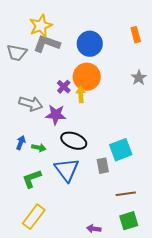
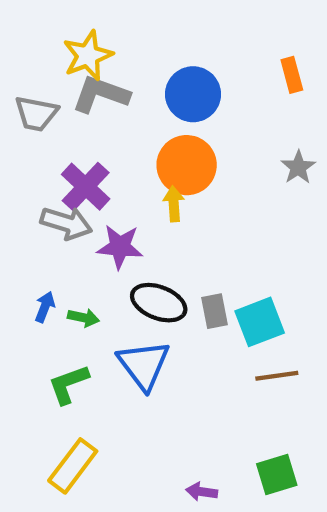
purple cross: (64, 87) -> (86, 187), moved, size x1.6
gray rectangle: (103, 166) -> (214, 311), moved
brown line: (126, 194) -> (277, 376), moved

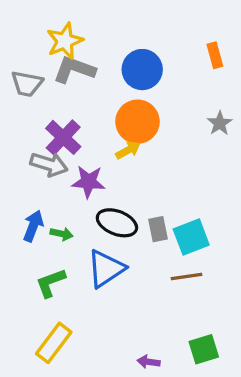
yellow arrow: (174, 204) -> (128, 150), turned 65
blue arrow: (45, 307) -> (33, 226), size x1.4
blue triangle: (144, 365) -> (106, 269), turned 33
brown line: (277, 376) -> (186, 277), moved

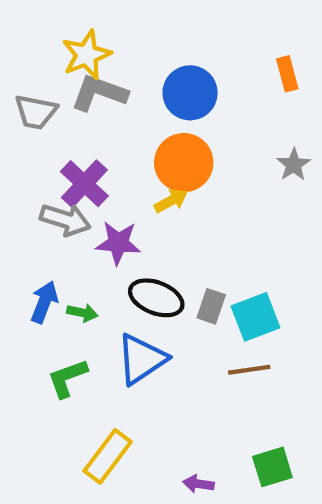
gray rectangle: (158, 229) -> (211, 306), turned 30
yellow rectangle: (54, 343) -> (108, 456), moved

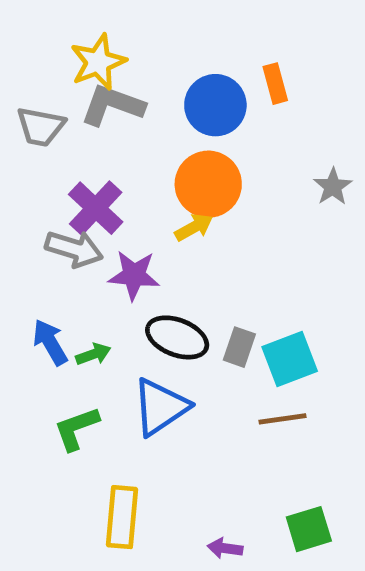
orange rectangle: (287, 74) -> (275, 84), moved
blue arrow: (44, 302) -> (50, 342), turned -51
green arrow: (82, 313) -> (93, 354), turned -32
yellow rectangle: (108, 456) -> (122, 517), turned -32

